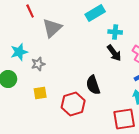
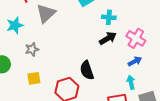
cyan star: (19, 52) -> (15, 25), moved
black arrow: (114, 53) -> (108, 38), turned -84

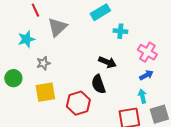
black arrow: (108, 38) -> (107, 62), moved, turned 54
yellow square: (34, 78) -> (45, 92), size x1.5

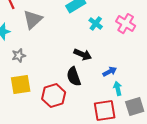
cyan cross: (120, 31) -> (96, 24), turned 32
pink cross: (147, 52) -> (126, 24), moved
blue arrow: (146, 75) -> (110, 72), moved

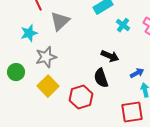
gray star: (19, 56) -> (46, 57), size x1.5
yellow square: (21, 85) -> (48, 86), turned -35

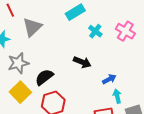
black semicircle: (101, 78) -> (44, 77), moved, turned 72

